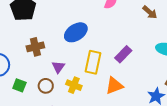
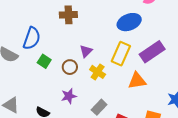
blue ellipse: (76, 32) -> (129, 22), moved
brown cross: (35, 47) -> (68, 15), moved
purple rectangle: (123, 54) -> (152, 52), size x1.4

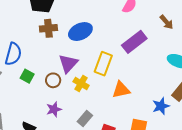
blue ellipse: (129, 22) -> (80, 32), moved
purple triangle: (86, 51) -> (68, 63), size x1.5
purple rectangle: (152, 52) -> (134, 42), moved

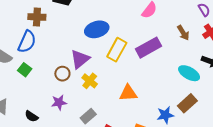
brown cross: (48, 28) -> (37, 17), moved
yellow rectangle: (103, 64) -> (117, 50), moved
green square: (27, 76) -> (25, 70), moved

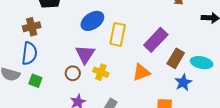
purple rectangle: (149, 48) -> (156, 40), moved
cyan ellipse: (189, 73) -> (202, 63), moved
brown rectangle: (187, 103) -> (176, 58), moved

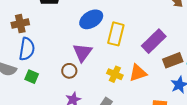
brown cross: (32, 27) -> (20, 24), moved
brown rectangle: (176, 58) -> (173, 60), turned 36
yellow cross: (101, 72) -> (115, 74), moved

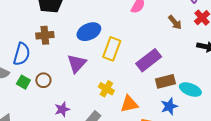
brown cross: (20, 24) -> (45, 35), moved
brown circle: (69, 71) -> (43, 80), moved
orange triangle: (138, 73) -> (129, 104), moved

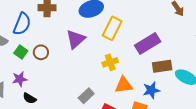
yellow cross: (106, 89) -> (110, 62), moved, turned 35
blue star: (169, 106) -> (151, 90), moved
purple star: (62, 109) -> (20, 79), moved

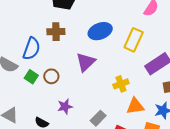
yellow rectangle: (112, 28) -> (134, 40), moved
purple star: (20, 79) -> (65, 107), moved

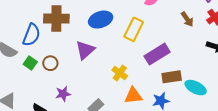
brown cross: (56, 32) -> (56, 19), size x1.4
yellow cross: (121, 84) -> (120, 73), turned -35

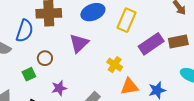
green square: (30, 63) -> (29, 74), moved, turned 32
brown rectangle: (172, 77) -> (178, 42), moved

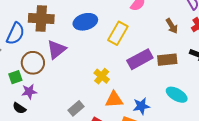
purple triangle: (79, 43) -> (56, 49), moved
brown circle: (45, 58) -> (33, 63), size x1.5
purple star: (59, 88) -> (29, 92), moved

